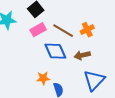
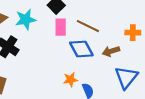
pink rectangle: (38, 30) -> (61, 27), turned -56
orange cross: (87, 30) -> (133, 33), moved, turned 32

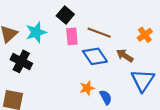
orange cross: (133, 33) -> (145, 35), turned -32
brown arrow: (111, 51) -> (125, 56), turned 56

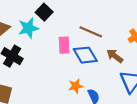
black square: (65, 15) -> (44, 12), moved
pink rectangle: (72, 36) -> (64, 45), moved

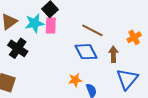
pink rectangle: (64, 45) -> (51, 26), moved
brown arrow: (115, 56) -> (113, 54), turned 49

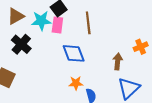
brown line: (92, 30) -> (88, 23), moved, turned 50
blue diamond: (86, 52) -> (74, 53), moved

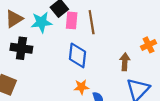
pink rectangle: (57, 25) -> (72, 20), moved
black cross: (21, 44) -> (21, 48), turned -30
blue diamond: (74, 53) -> (77, 55), turned 30

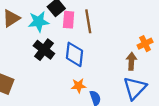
black cross: (21, 48) -> (44, 50), moved, turned 30
brown arrow: (125, 62) -> (131, 61), moved

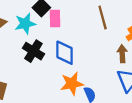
brown line: (88, 21) -> (103, 18), moved
orange star: (79, 86) -> (72, 84), size x1.5

